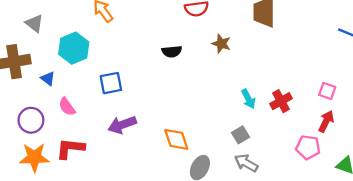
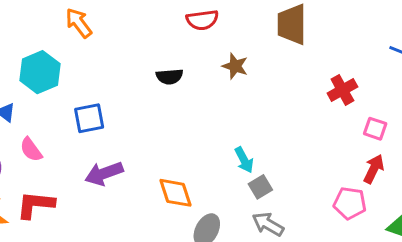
cyan arrow: (248, 99) -> (244, 160), moved
red cross: (281, 101) -> (342, 90), moved

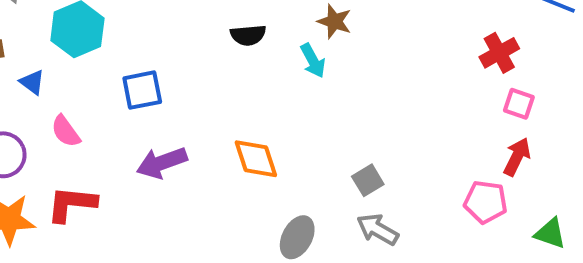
red cross: (342, 90) -> (499, 53), moved
cyan arrow: (244, 160) -> (313, 61), moved
orange diamond: (176, 193) -> (256, 159), moved

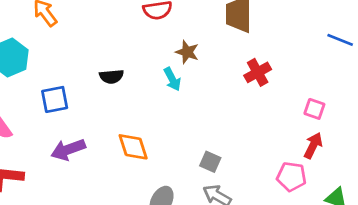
black semicircle: (248, 35) -> (111, 76), moved
red cross: (499, 53) -> (258, 72), moved
gray square: (368, 180) -> (210, 162), turned -35

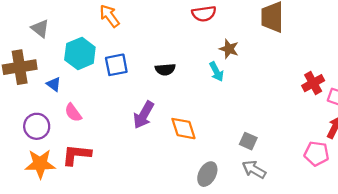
red cross: (258, 72) -> (313, 83), moved
blue square: (55, 99) -> (116, 65), moved
purple arrow: (68, 150) -> (144, 115), moved, turned -40

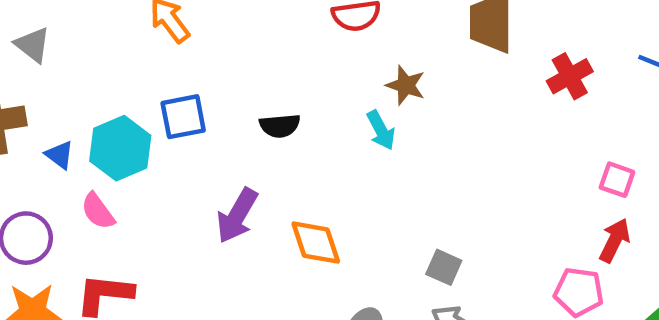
cyan hexagon: (80, 53) -> (120, 148), moved
red cross: (313, 83) -> (570, 76), moved

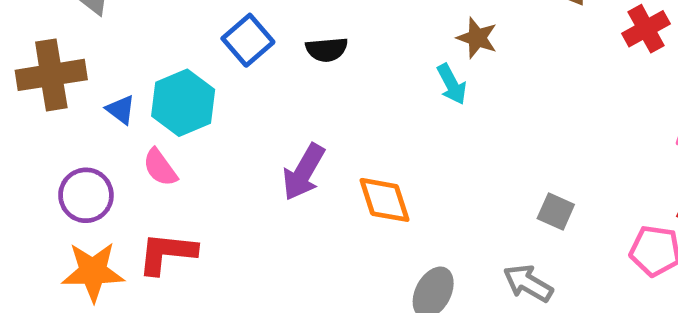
blue square: (183, 117) -> (248, 40), moved, turned -30
black semicircle: (280, 126) -> (327, 49), moved
gray square: (444, 267) -> (556, 211), moved

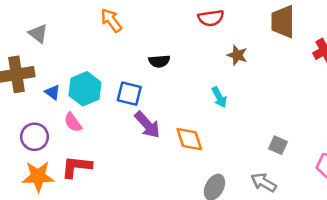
blue square: (248, 40) -> (129, 94), moved, turned -35
cyan arrow: (452, 84) -> (219, 97), moved
purple arrow: (304, 172) -> (147, 125), turned -72

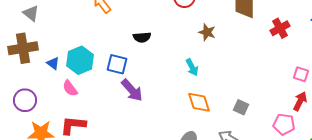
gray triangle: (38, 34) -> (31, 13), moved
purple circle: (35, 137) -> (25, 100), moved
orange diamond: (189, 139) -> (199, 102), moved

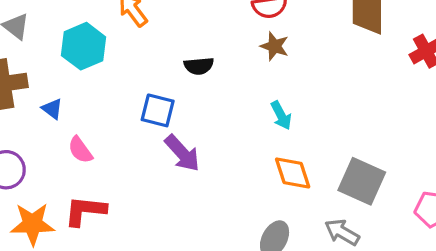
brown star: (207, 32) -> (275, 46), moved
cyan hexagon: (80, 60) -> (84, 46), moved
gray square: (241, 107) -> (362, 181), size x1.8

